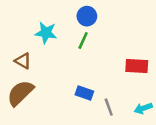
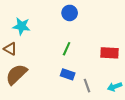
cyan star: (46, 33) -> (21, 26), moved
green line: (83, 40) -> (67, 49), moved
brown triangle: (23, 61) -> (10, 49), moved

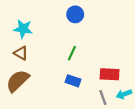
brown triangle: (10, 49) -> (21, 53), moved
red rectangle: (110, 53) -> (110, 74), moved
gray line: (87, 86) -> (103, 97), moved

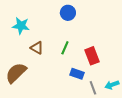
brown triangle: (21, 53) -> (37, 48), moved
red rectangle: (110, 74) -> (92, 56), moved, turned 66
blue rectangle: (73, 81) -> (77, 74), moved

